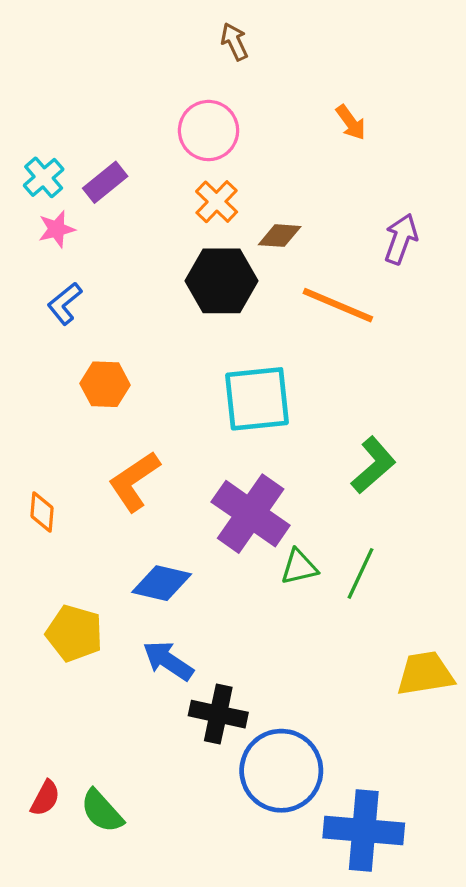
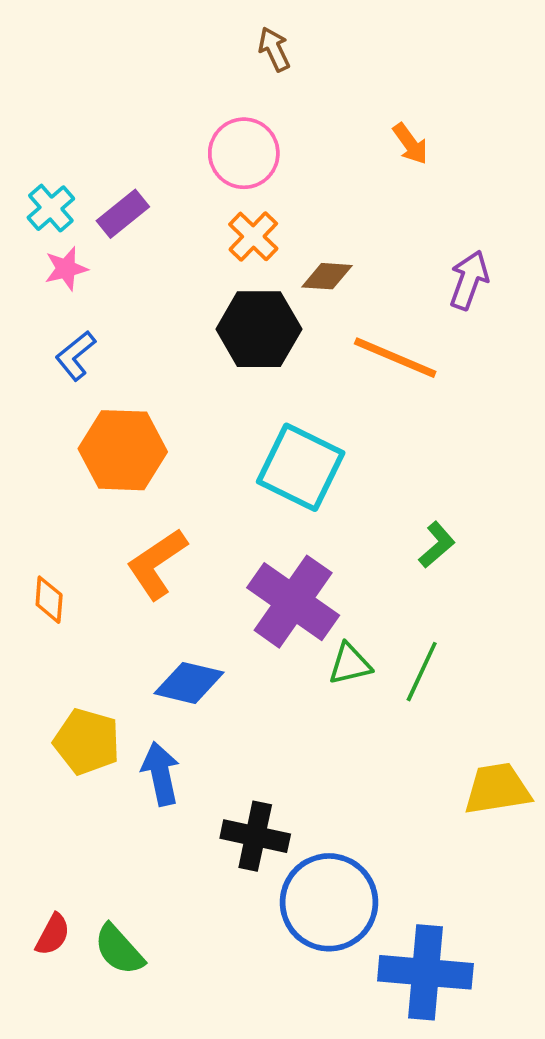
orange hexagon: (105, 384) -> (123, 450), size x1.5
cyan square: (257, 399) -> (301, 467), turned 32
green L-shape: (373, 465) -> (437, 545), size x0.7
blue arrow: (168, 661) -> (161, 774), moved, turned 44

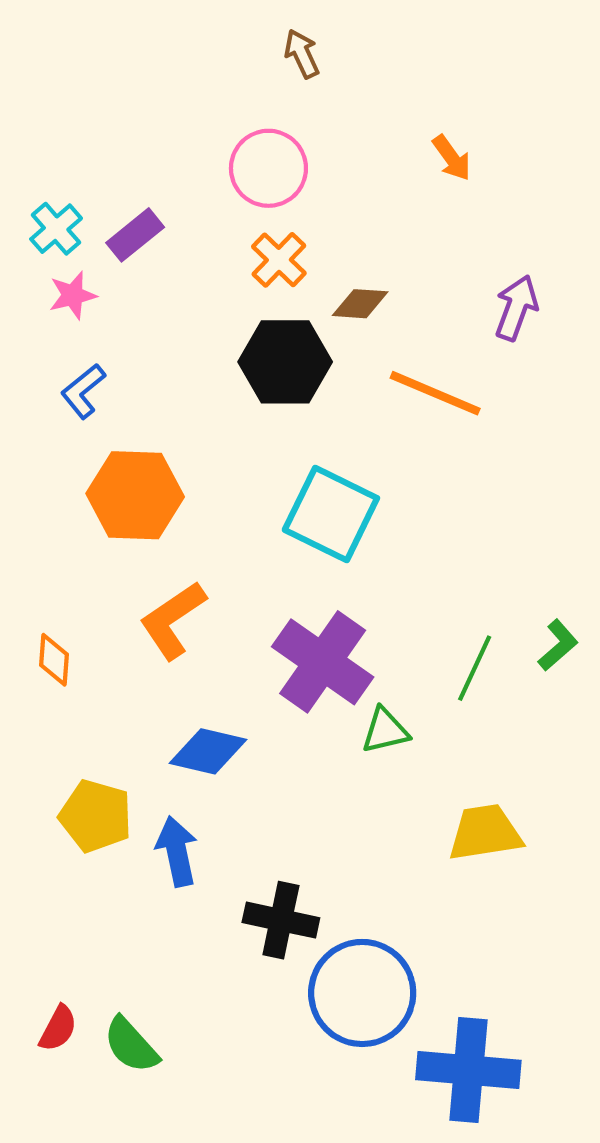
green L-shape: (437, 545) -> (558, 645), moved
green line: (422, 672) -> (475, 668), moved
yellow trapezoid: (497, 789) -> (485, 833), moved

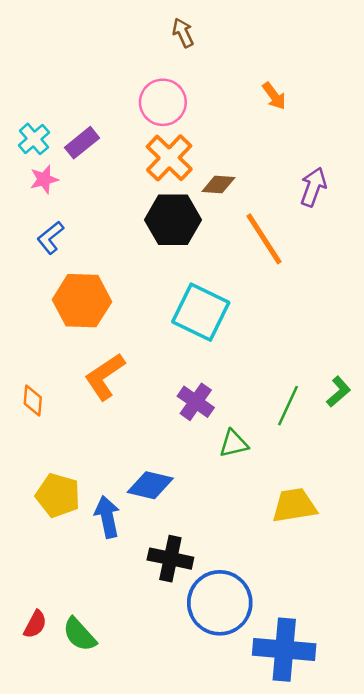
orange cross: (279, 260) -> (169, 158), size x1.4
orange line: (435, 393) -> (264, 239), turned 34
purple cross: (323, 662) -> (196, 402), size x0.6
blue diamond: (208, 751) -> (150, 485), moved

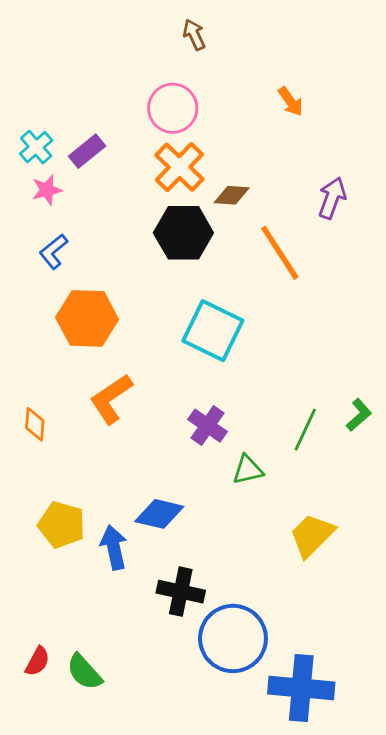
yellow trapezoid: (294, 505) -> (312, 535), turned -36

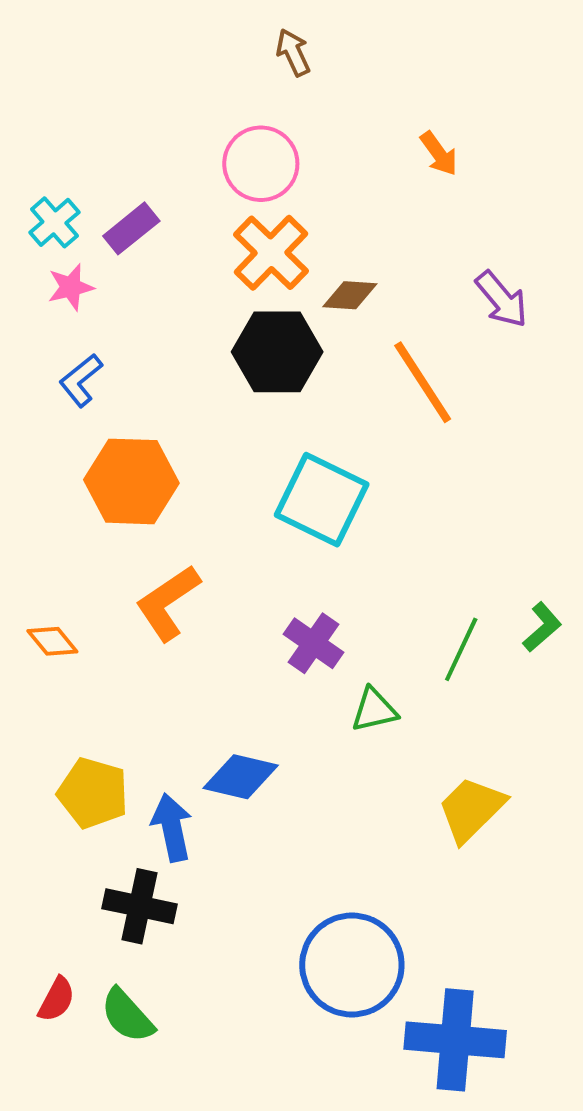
purple arrow: (332, 198) -> (502, 299), turned 120
orange diamond: (35, 424) -> (52, 641), turned -44
black cross: (181, 592) -> (139, 906), moved

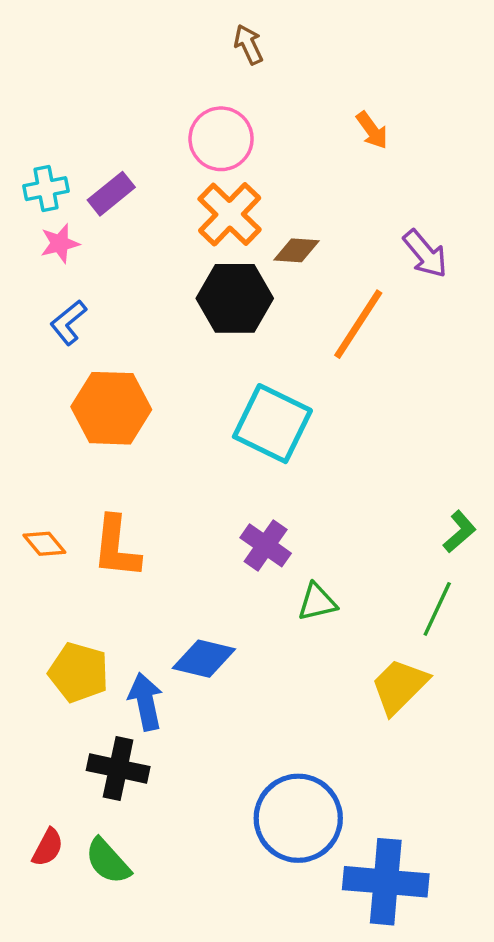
cyan cross: (54, 222) -> (46, 189), turned 30
orange line: (423, 382) -> (358, 324), turned 66
orange L-shape: (168, 603) -> (116, 547), moved, turned -50
green line: (461, 649) -> (437, 609), moved

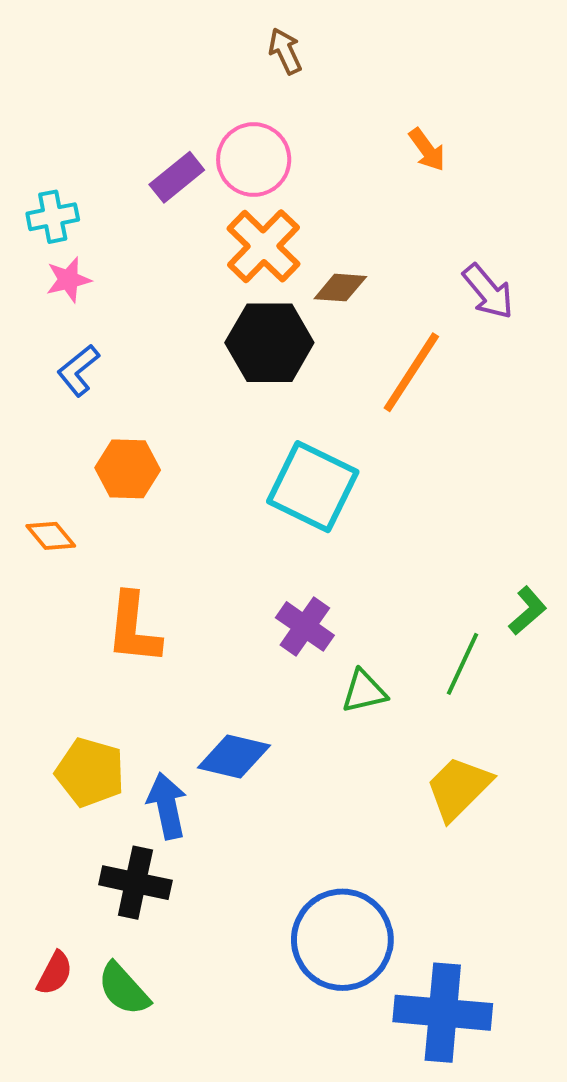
purple rectangle: (111, 194) -> (177, 177), moved
orange hexagon: (111, 408) -> (128, 469), size x0.7
orange diamond: (44, 544) -> (51, 536), moved
green line: (437, 609) -> (463, 664), moved

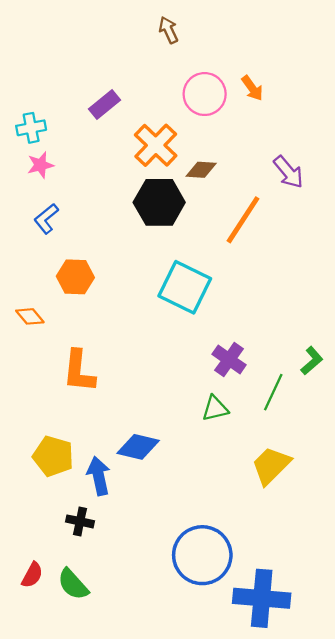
pink circle: (254, 160) -> (205, 94), moved
purple cross: (305, 626) -> (229, 360), moved
black cross: (135, 883) -> (80, 521), size x0.7

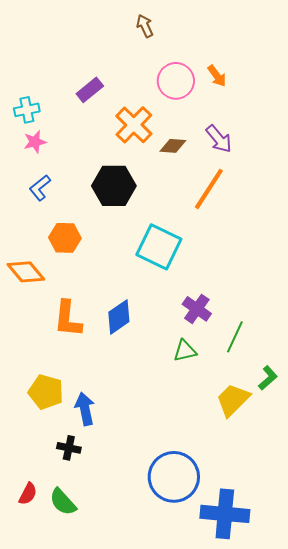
purple arrow: (288, 172) -> (219, 139), moved
black hexagon: (159, 202) -> (114, 186), moved
orange diamond: (30, 316) -> (26, 272), size x1.5
green L-shape: (312, 361) -> (268, 378), moved
blue diamond: (138, 447) -> (119, 317), moved, turned -48

